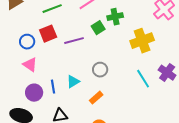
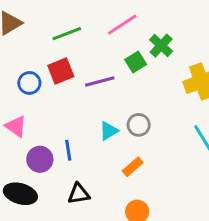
green cross: (115, 17) -> (161, 46), turned -35
pink triangle: (30, 65) -> (16, 126), moved
cyan triangle: (73, 82) -> (109, 131), moved

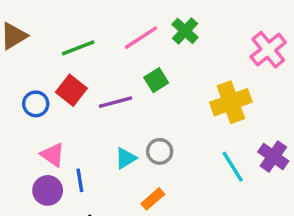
green cross: (161, 46) -> (185, 31), moved
red square: (61, 71) -> (71, 90), turned -30
pink triangle: (16, 126) -> (53, 155), moved

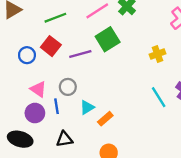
green square: (156, 80) -> (108, 39), size x1.5
yellow cross: (231, 102) -> (157, 54), size x0.6
gray circle: (160, 151) -> (68, 87), moved
cyan triangle: (126, 158) -> (87, 107), moved

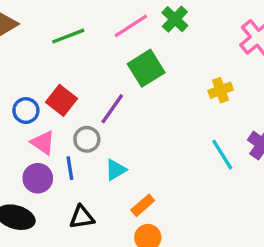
red square: (51, 46) -> (61, 100), moved
purple line: (80, 54) -> (112, 109), moved, turned -40
blue circle: (27, 55) -> (26, 111), moved
orange rectangle: (105, 119) -> (143, 205), moved

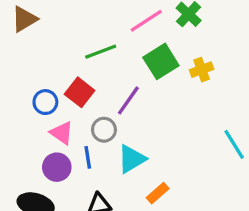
green line: (68, 36) -> (101, 52), moved
yellow cross: (221, 90) -> (202, 70), moved
cyan triangle: (116, 170) -> (132, 159), size x1.4

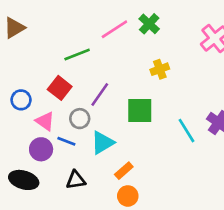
green square: (161, 61) -> (140, 111), moved, turned 32
blue circle: (45, 102) -> (21, 100), moved
blue line: (88, 157) -> (66, 141), turned -60

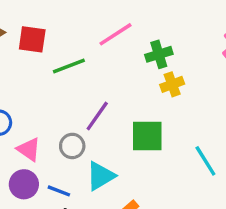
green cross: (149, 24) -> (159, 54), moved, turned 30
red square: (60, 88) -> (32, 39), moved, turned -30
blue line: (66, 141) -> (59, 191), moved

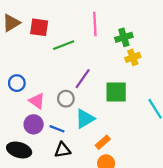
pink line: (115, 34) -> (95, 24), turned -60

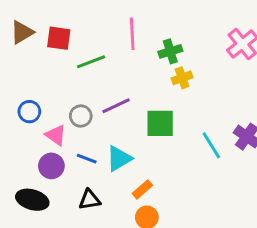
purple line: (83, 79) -> (116, 106), turned 30
gray circle: (66, 99) -> (81, 116), moved
blue line: (57, 129) -> (87, 159), moved

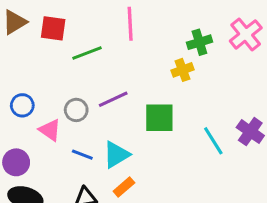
green cross: (170, 51) -> (199, 42), moved
purple circle: (51, 166) -> (16, 162), moved
orange rectangle: (142, 189) -> (124, 187), moved

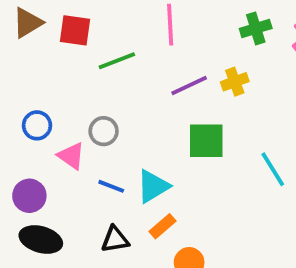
green cross: (199, 42) -> (256, 28), moved
purple line: (113, 99) -> (189, 85), moved

